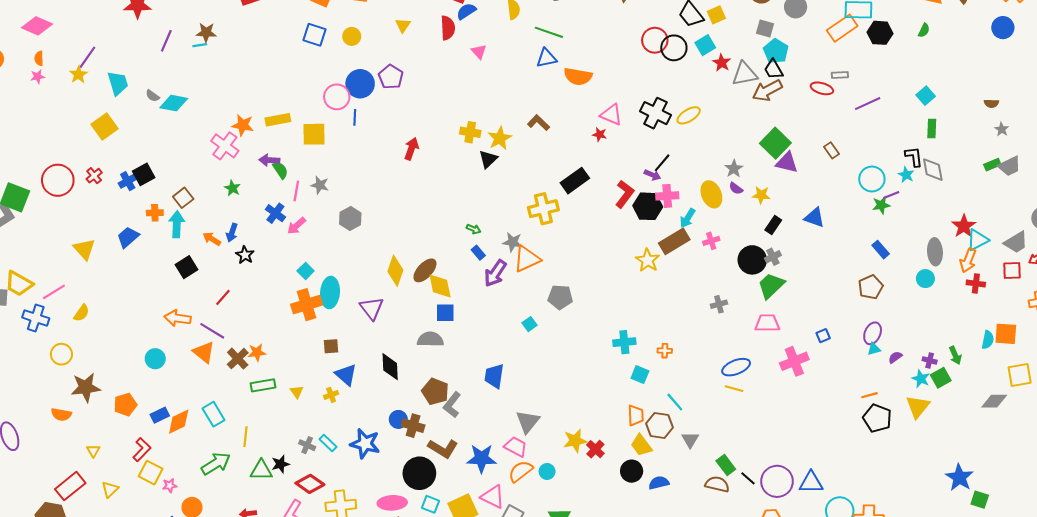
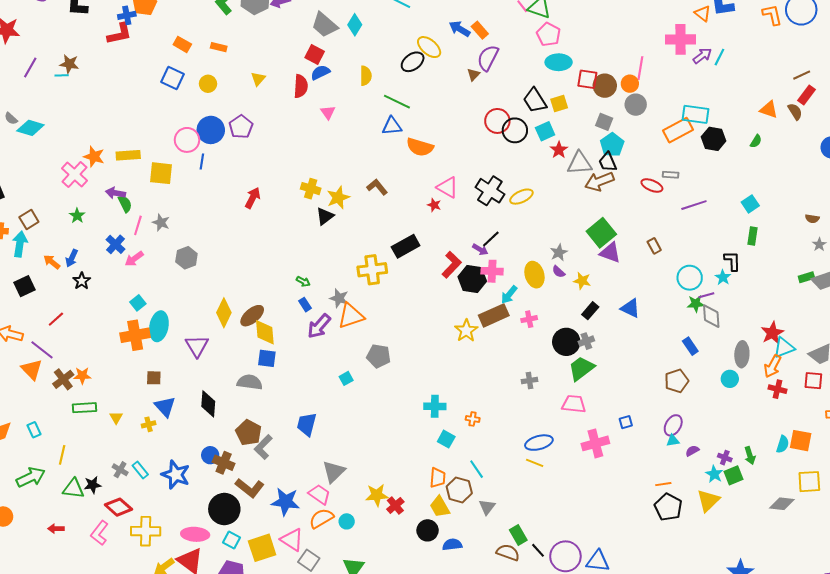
gray diamond: (933, 170) -> (711, 316), moved
cyan rectangle: (214, 414) -> (34, 430), size x0.7

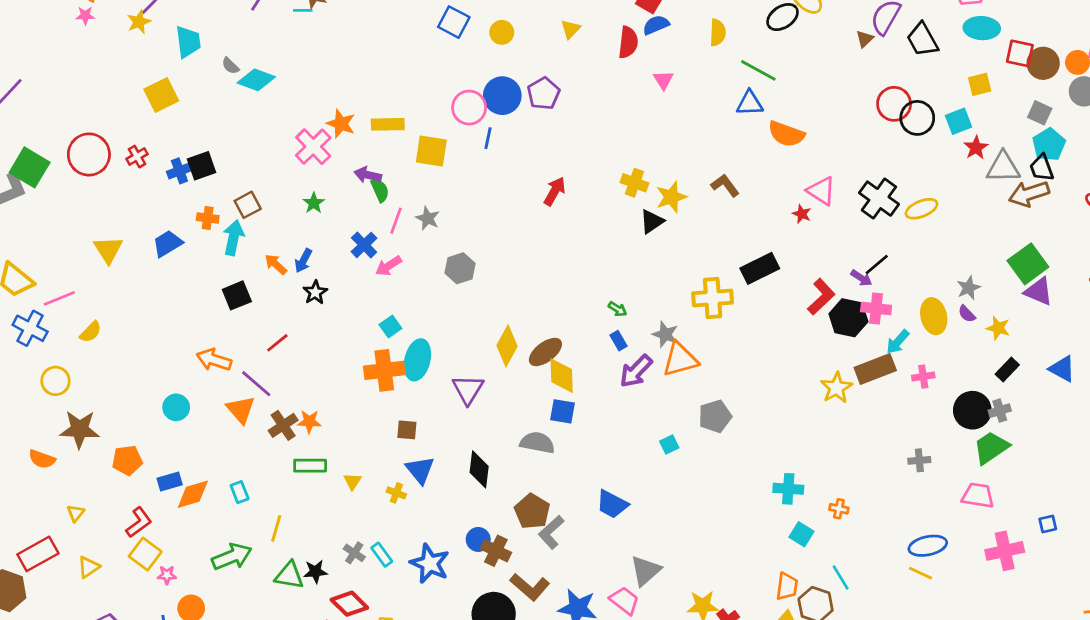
black trapezoid: (535, 100) -> (922, 40), moved
gray pentagon: (379, 356) -> (715, 416), turned -30
yellow cross: (149, 424) -> (396, 493), turned 32
blue trapezoid: (307, 424) -> (612, 504), turned -80

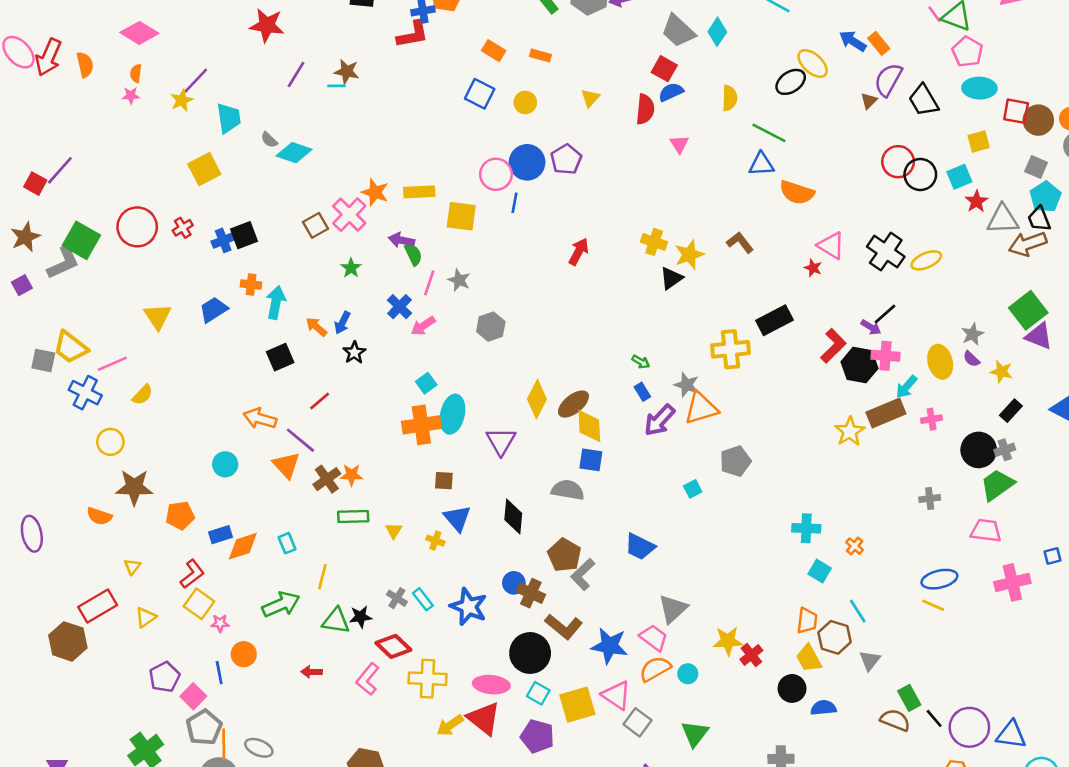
brown square: (248, 205) -> (315, 225), moved
orange cross: (839, 509) -> (855, 546), turned 30

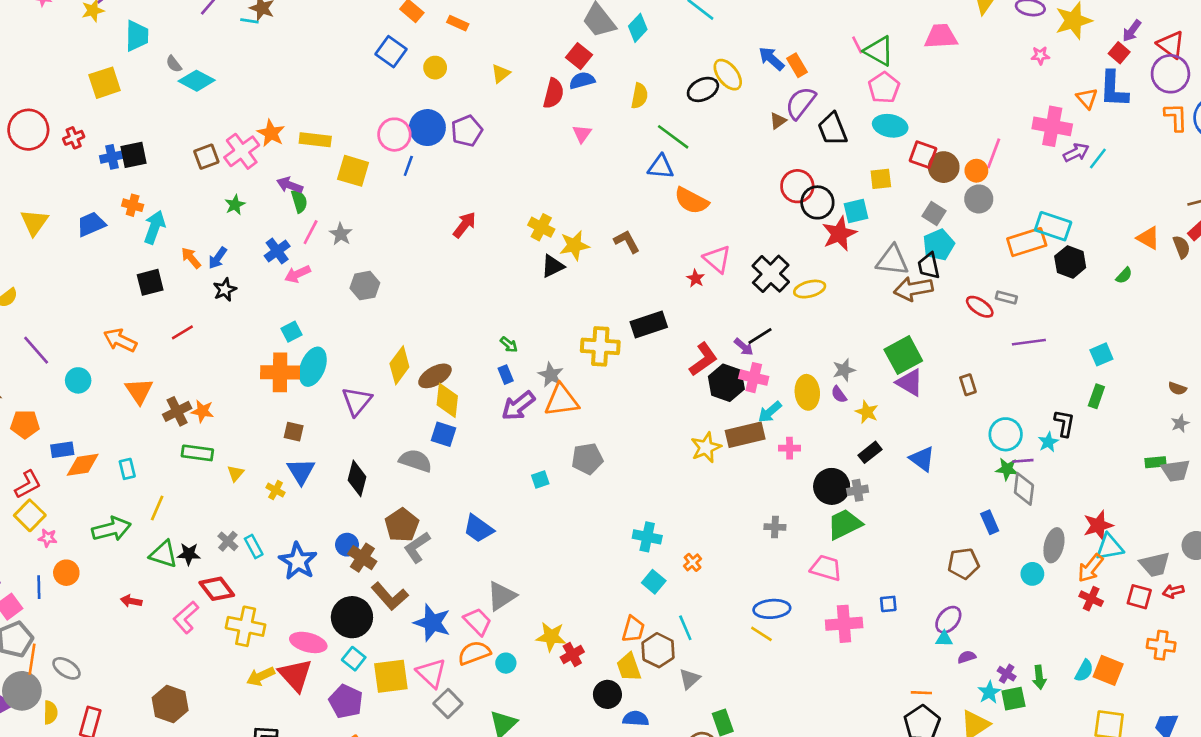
red star: (977, 201) -> (839, 234), moved, size x1.5
purple line: (300, 440) -> (36, 350), moved

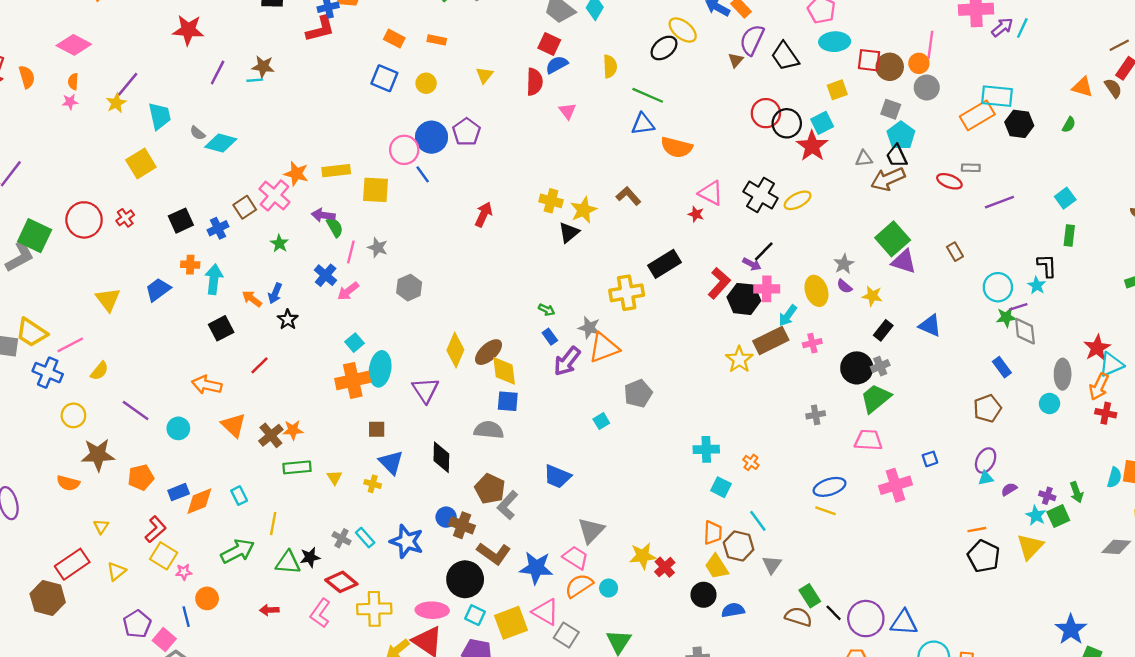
blue cross: (112, 157) -> (218, 228), moved
blue line: (408, 166) -> (423, 174), turned -42
gray triangle: (892, 260) -> (864, 159), size x0.6

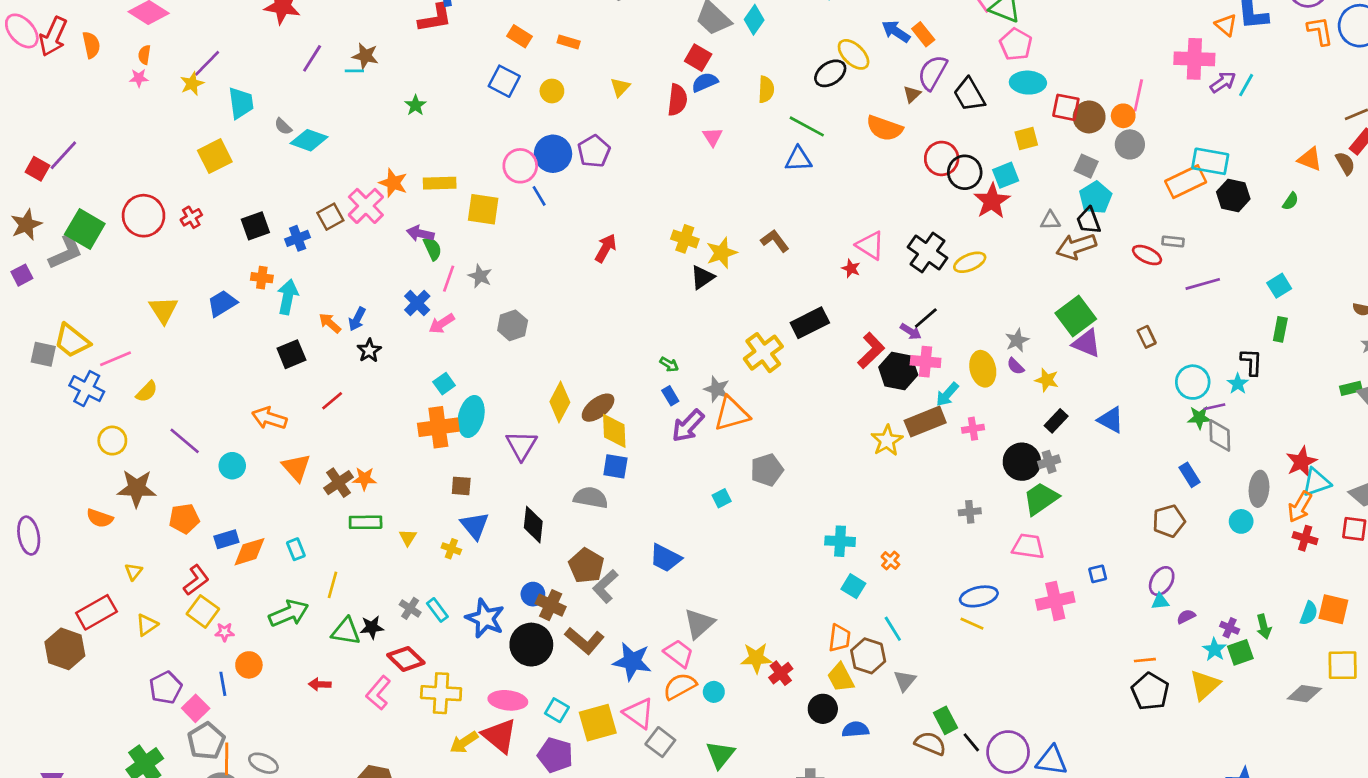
orange semicircle: (677, 147) -> (884, 128), moved
green star: (279, 243) -> (415, 105), moved
yellow cross: (627, 293) -> (763, 353), turned -32
black circle: (465, 579) -> (531, 645), moved

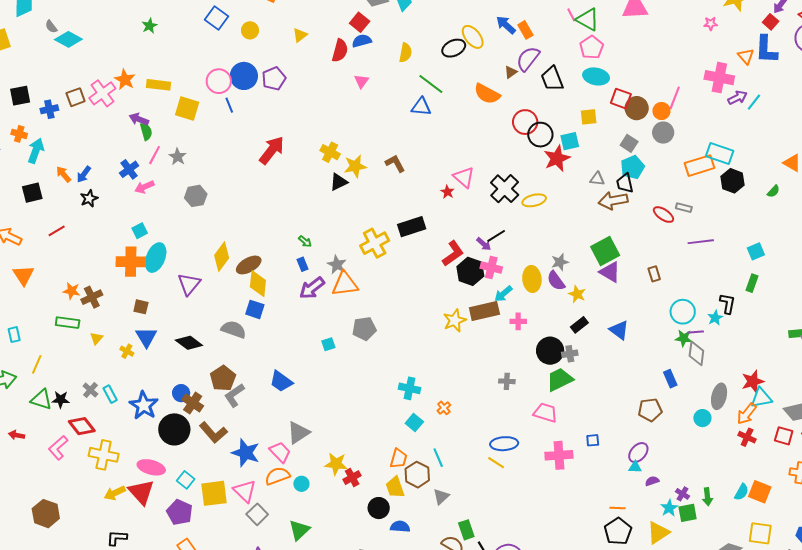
red arrow: (606, 248) -> (272, 150), size x1.4
purple semicircle: (1016, 366) -> (556, 281), size x1.5
brown cross: (339, 483) -> (92, 297), moved
black diamond: (533, 525) -> (189, 343), turned -68

